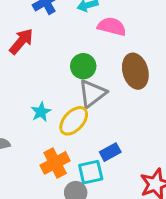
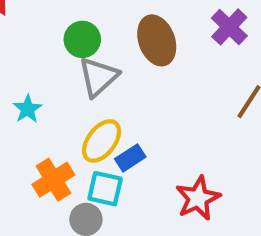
yellow ellipse: (74, 121) -> (102, 141), moved
cyan square: (91, 172) -> (105, 189), turned 30

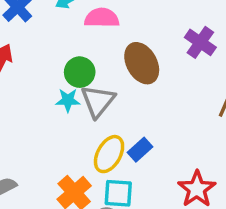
cyan star: (28, 109) -> (68, 100), moved, turned -30
blue rectangle: (130, 158) -> (140, 150), moved

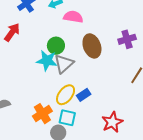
purple cross: (200, 42) -> (127, 39), turned 30
cyan star: (68, 100) -> (47, 61), size x1.5

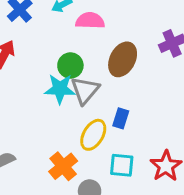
brown ellipse: (92, 46) -> (123, 59), turned 55
blue rectangle: (84, 95) -> (121, 118), moved, turned -32
cyan square: (67, 118) -> (122, 165), moved

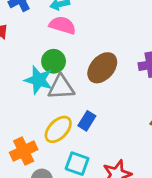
pink semicircle: (90, 21) -> (62, 25), moved
gray triangle: (85, 90) -> (61, 87), turned 32

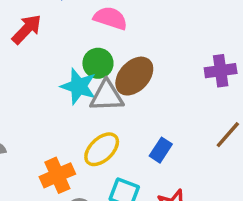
brown ellipse: (102, 68) -> (134, 76), moved
blue rectangle: (87, 121) -> (161, 150), moved

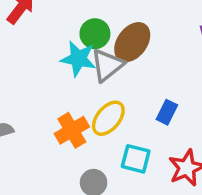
gray triangle: (107, 96) -> (107, 65), turned -30
orange cross: (57, 175) -> (72, 130), moved

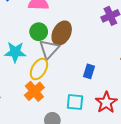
cyan star: (78, 59) -> (15, 52), moved
yellow ellipse: (108, 118) -> (39, 69), moved

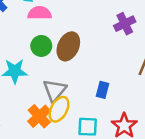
gray triangle: (49, 49) -> (55, 90), moved
yellow ellipse: (39, 69) -> (59, 109), moved

